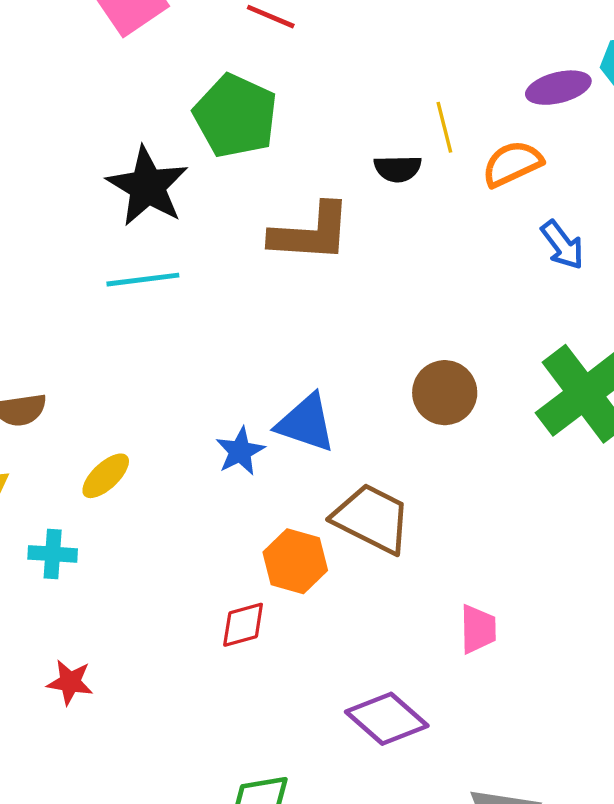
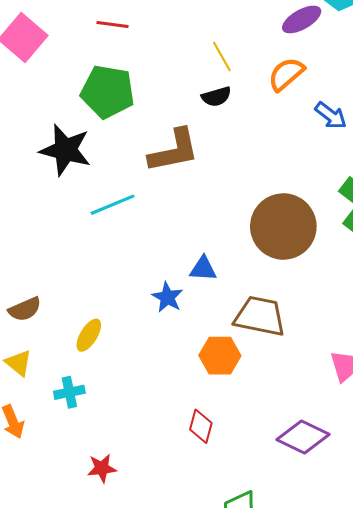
yellow line: (444, 127) -> (222, 56), moved
cyan line: (143, 280) -> (112, 205), moved
brown circle: (445, 393) -> (283, 226), size x1.6
blue triangle: (306, 423) -> (203, 269), size x0.7
red diamond: (243, 625) -> (201, 426), moved, turned -44

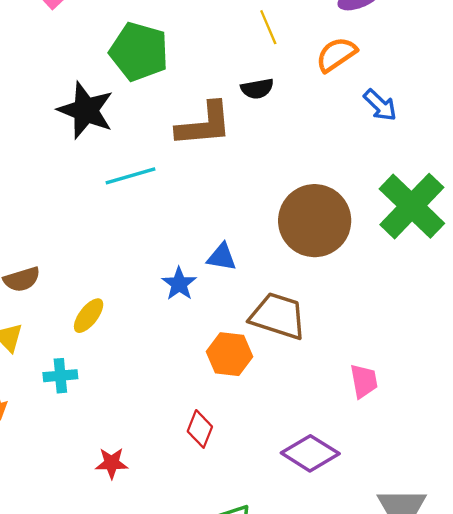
black semicircle: (216, 97) -> (257, 89), moved
red star: (102, 468) -> (112, 463), moved

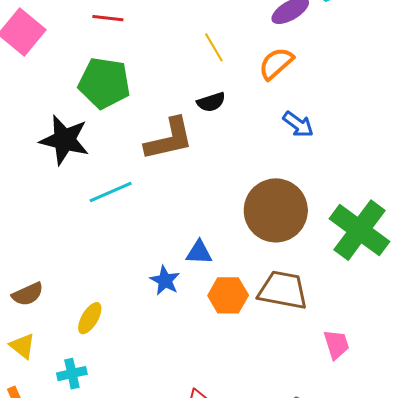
blue arrow: (380, 105) -> (298, 124), moved
green cross: (412, 206) -> (360, 230), moved
brown trapezoid: (278, 316) -> (283, 290), moved
orange hexagon: (229, 354) -> (228, 295), moved

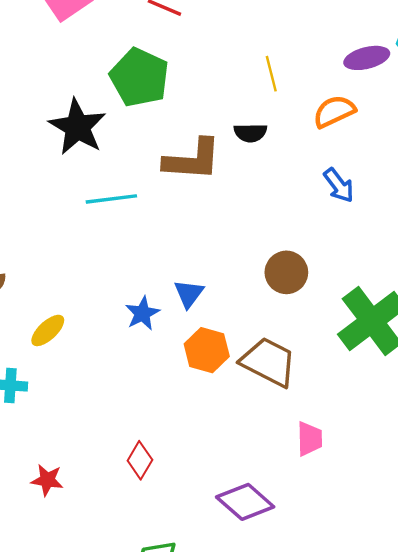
brown circle: (276, 210) -> (286, 272), size x0.6
blue triangle: (199, 252) -> (189, 294), turned 48

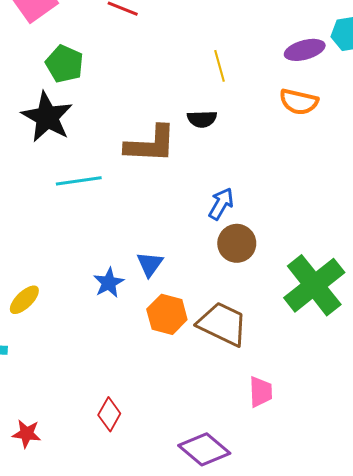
green pentagon: (139, 77) -> (65, 64), moved, size x0.7
orange semicircle: (334, 111) -> (299, 102), moved, turned -141
blue arrow: (339, 185) -> (221, 204), moved, turned -112

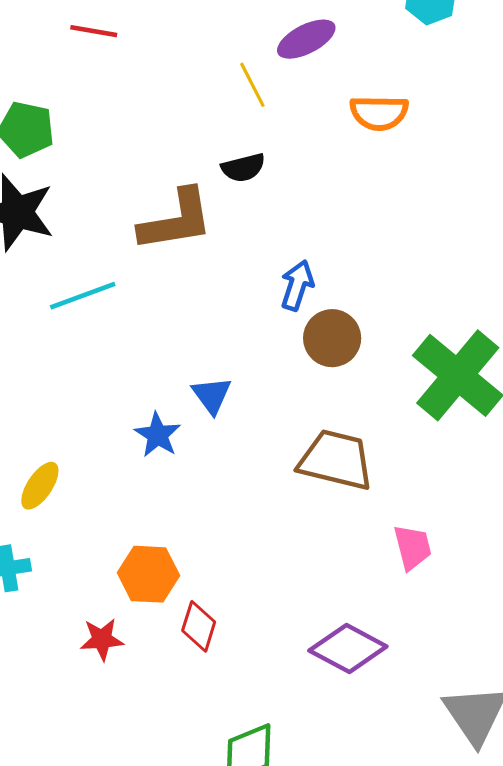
purple ellipse: (305, 50) -> (306, 39), moved
orange hexagon: (167, 314) -> (149, 574), moved
red star: (27, 434) -> (102, 639), moved

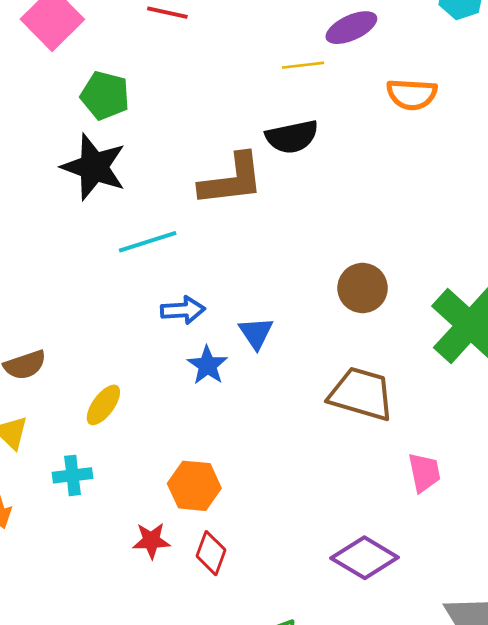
yellow line: (252, 85) -> (303, 65), turned -72
black semicircle: (243, 168) -> (292, 137), size x1.4
blue arrow: (297, 285) -> (183, 310), moved, turned 66
red diamond: (199, 626) -> (211, 553), moved

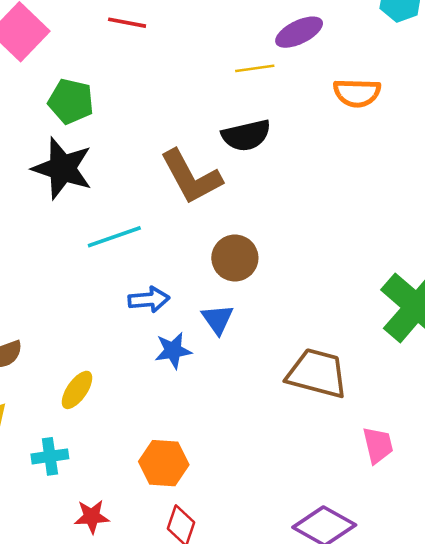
brown L-shape: (232, 180) -> (191, 177), turned 70
brown circle: (363, 288) -> (235, 258), moved
blue star: (207, 365) -> (173, 350), turned 30
red star: (151, 541) -> (92, 517), moved

